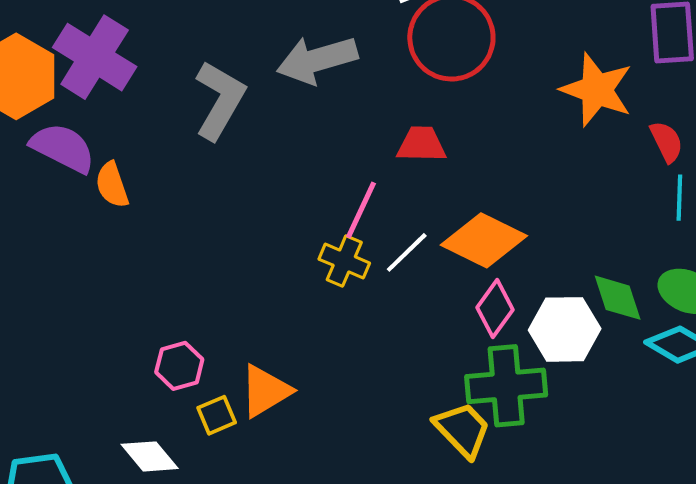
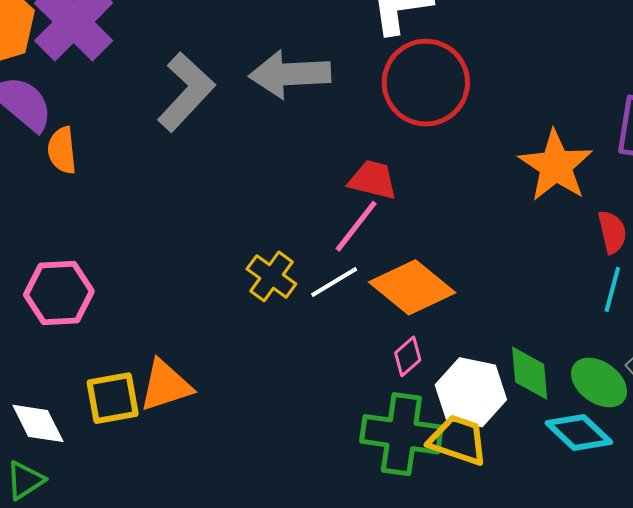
pink line: (361, 210) -> (356, 226), moved
pink diamond: (495, 309) -> (408, 356), size x0.7
pink hexagon: (179, 366) -> (59, 293), moved, size x1.4
yellow square: (217, 415) -> (113, 398), size x1.4
yellow trapezoid: (462, 430) -> (458, 440), moved, turned -40

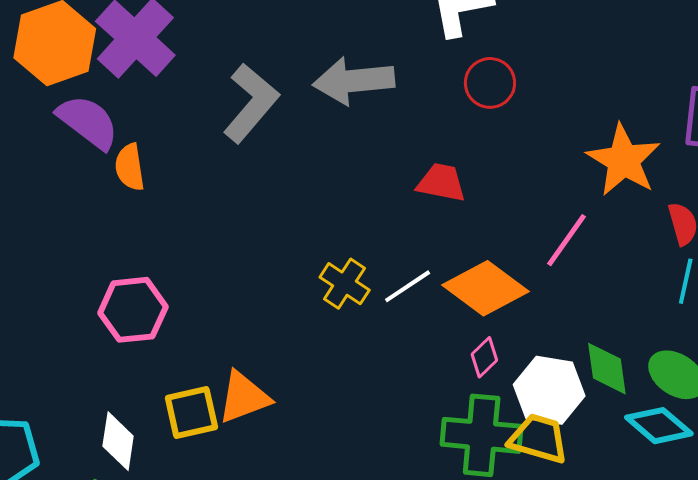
red circle: (426, 83) -> (490, 83), size x0.6
pink line: (356, 226) -> (566, 240), moved
white diamond: (38, 423) -> (118, 441), turned 38

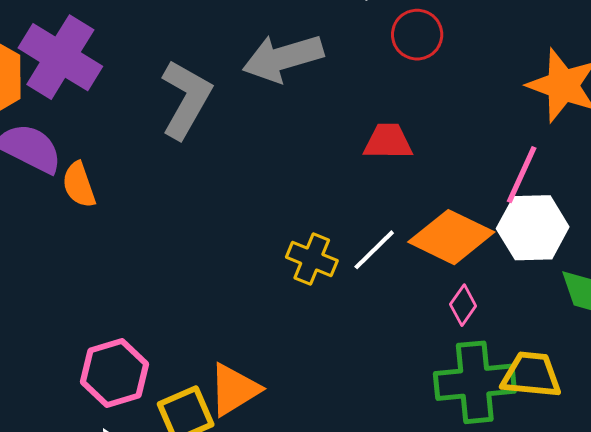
pink hexagon: (133, 310) -> (114, 373), moved
white hexagon: (549, 390) -> (533, 228), moved

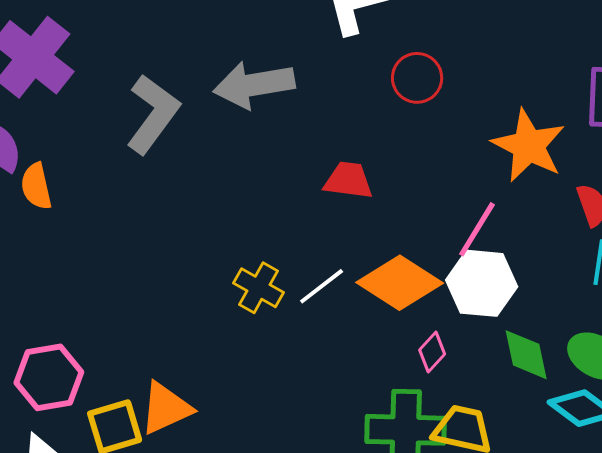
red circle: (417, 35) -> (417, 78), moved
pink diamond: (463, 305) -> (432, 352), moved

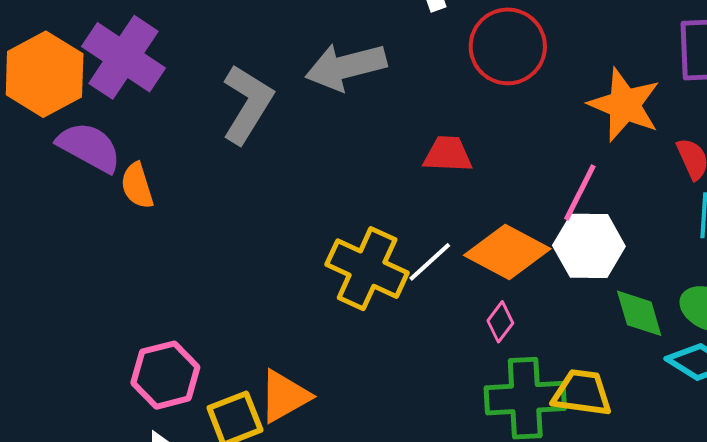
red circle: (417, 78) -> (508, 46), size x1.5
yellow cross: (259, 288) -> (367, 269), size x1.6
pink diamond: (432, 352) -> (500, 322), moved

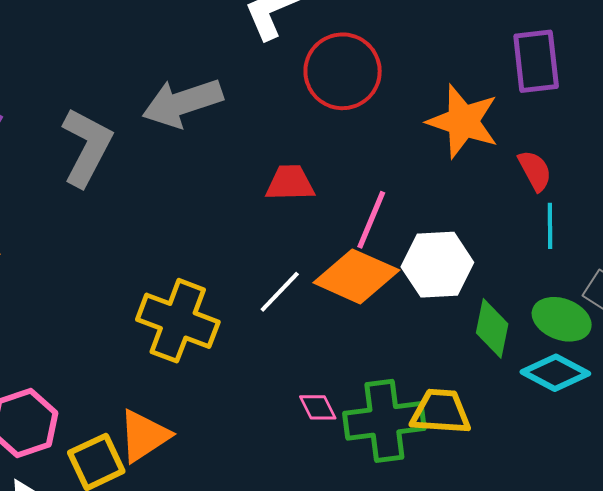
pink line: (580, 192) -> (371, 220), moved
yellow cross: (367, 269) -> (178, 321), moved
green diamond: (639, 313) -> (492, 328), turned 32
pink diamond: (500, 322) -> (318, 407), moved, turned -60

